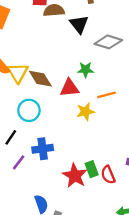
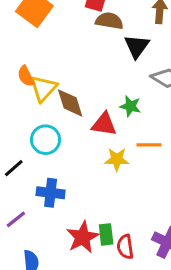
purple line: (19, 162) -> (16, 219), moved

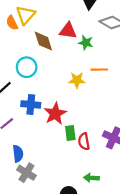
yellow triangle: (43, 88) -> (26, 15), moved
red triangle: (104, 124) -> (68, 31), moved
red star: (83, 237) -> (55, 114), moved

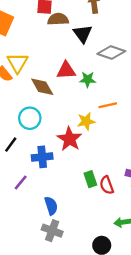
red star: (55, 114) -> (69, 139), moved
blue semicircle: (18, 154) -> (51, 206), moved

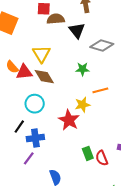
yellow triangle: (18, 63) -> (41, 54), moved
red triangle: (66, 70) -> (24, 72), moved
blue cross: (42, 157) -> (35, 138), moved

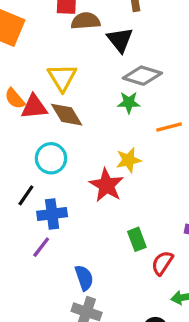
gray diamond: (102, 46) -> (142, 76), moved
orange line: (100, 90) -> (169, 127), moved
red semicircle: (102, 158) -> (162, 263), moved, turned 56

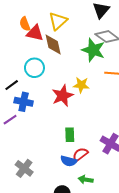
green star: (129, 103) -> (93, 50), size x1.6
blue semicircle: (84, 278) -> (69, 161), moved, turned 105

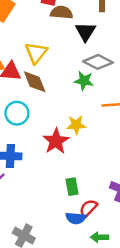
green star: (93, 50) -> (84, 81), size x0.7

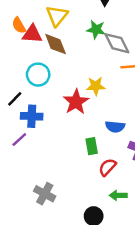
gray diamond: (98, 62) -> (117, 43), moved, turned 36
green star: (84, 81) -> (96, 30), moved
blue semicircle: (76, 218) -> (115, 127), moved

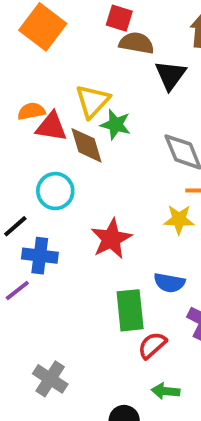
orange semicircle: (19, 25) -> (31, 111), turned 105
green star: (96, 30) -> (116, 125), moved
yellow star: (96, 86) -> (179, 220), moved
green rectangle: (92, 146) -> (130, 310), size x1.5

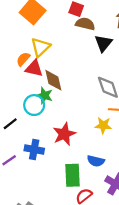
yellow triangle: (92, 101) -> (41, 47), moved
orange semicircle: (31, 111) -> (23, 59), turned -40
green star: (116, 125) -> (44, 95), moved
blue cross: (40, 256) -> (34, 150), moved

